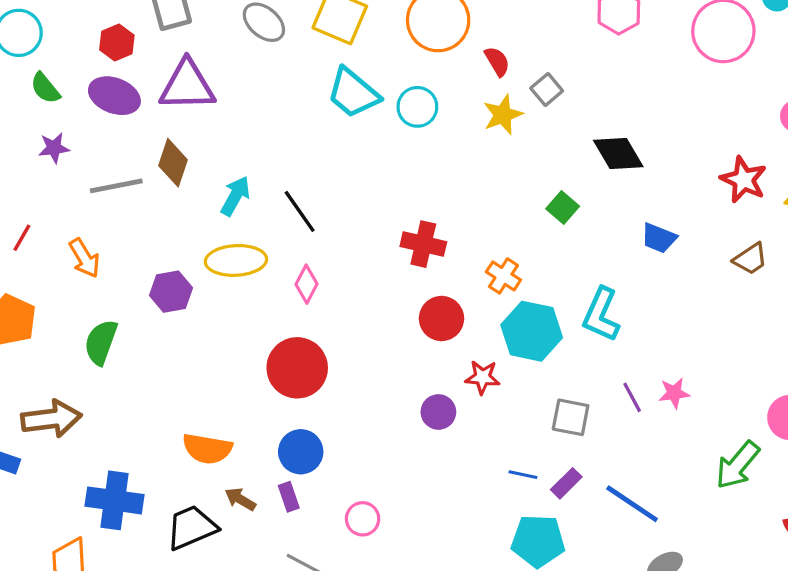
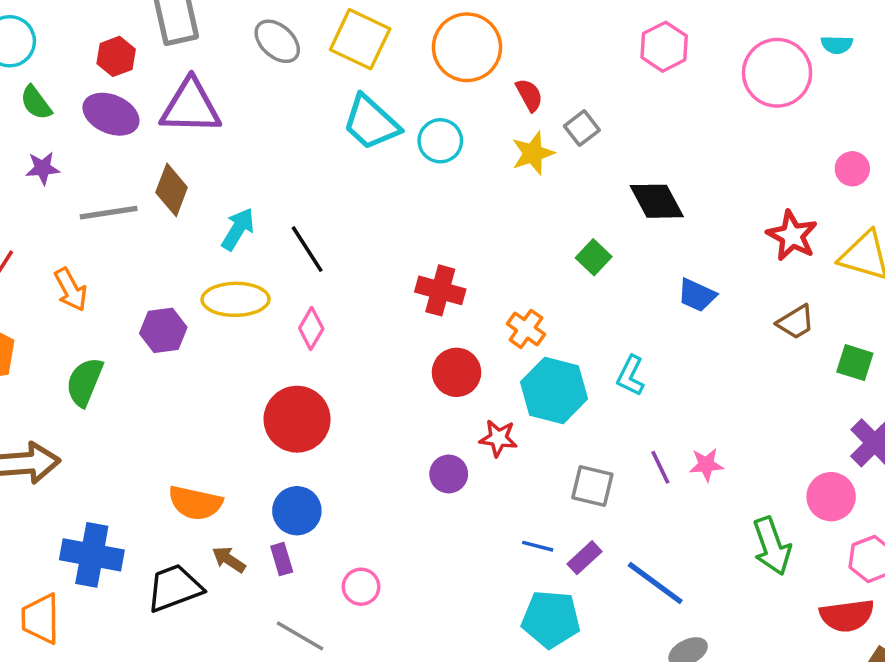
cyan L-shape: (601, 315) -> (631, 376), size x0.7
green arrow: (738, 465) -> (772, 546), turned -62

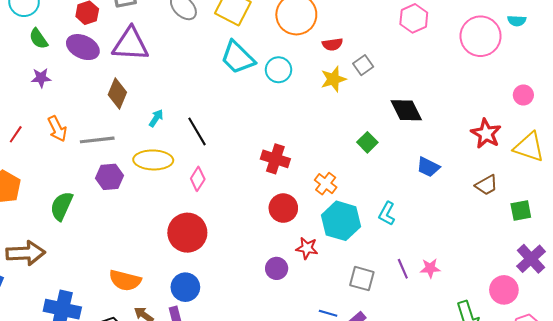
red semicircle: (529, 95) -> (332, 44), turned 108
gray line: (109, 213) -> (97, 140), moved
cyan arrow: (238, 229) -> (156, 118), size x0.7
orange arrow: (71, 290) -> (57, 129), moved
green square: (855, 363) -> (521, 210), turned -30

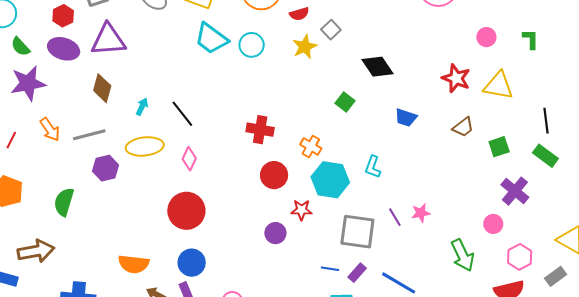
purple star: (41, 78) -> (28, 83), size x1.8
gray square: (362, 279) -> (357, 232), size x1.5
pink circle: (504, 290) -> (493, 224), size x0.7

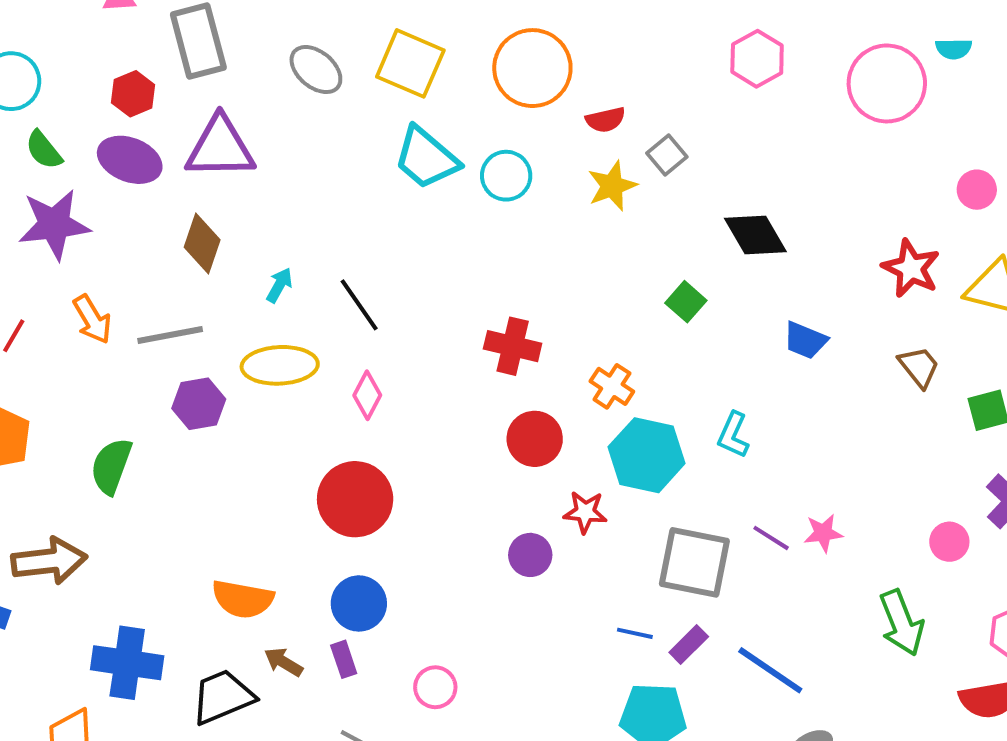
brown trapezoid: (463, 127) -> (919, 367), turned -95
purple line: (395, 217) -> (771, 538), turned -30
pink circle: (493, 224) -> (949, 542), moved

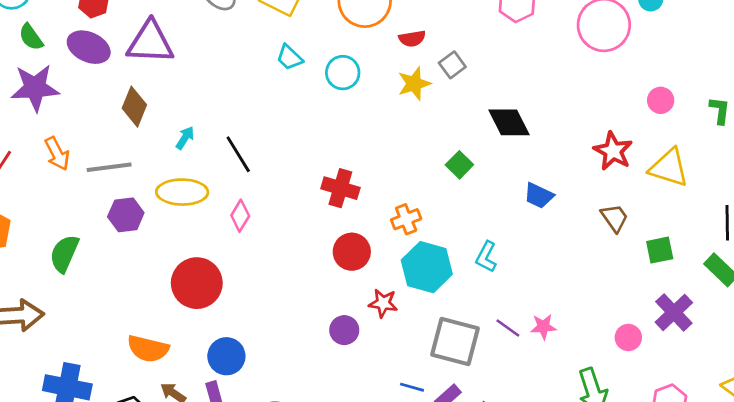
cyan trapezoid: (426, 158) -> (289, 57), size x0.6
orange cross: (612, 386) -> (406, 219), turned 32
red circle: (355, 499) -> (197, 283), moved

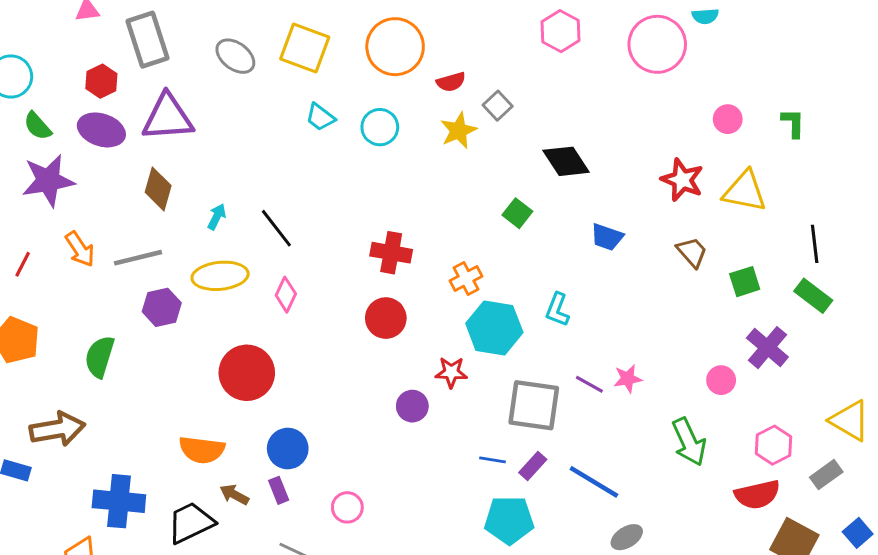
red circle: (352, 252) -> (386, 318), moved

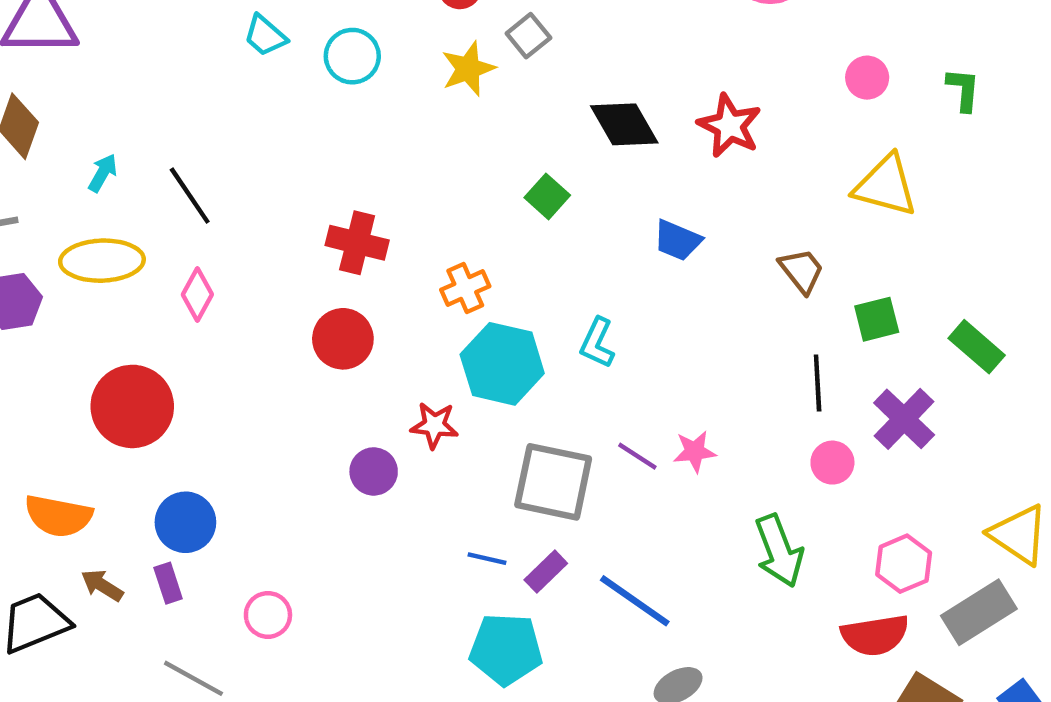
red star: (682, 180) -> (730, 126), moved
black line: (815, 244) -> (818, 383), moved
gray rectangle: (826, 475) -> (979, 612), size x1.5

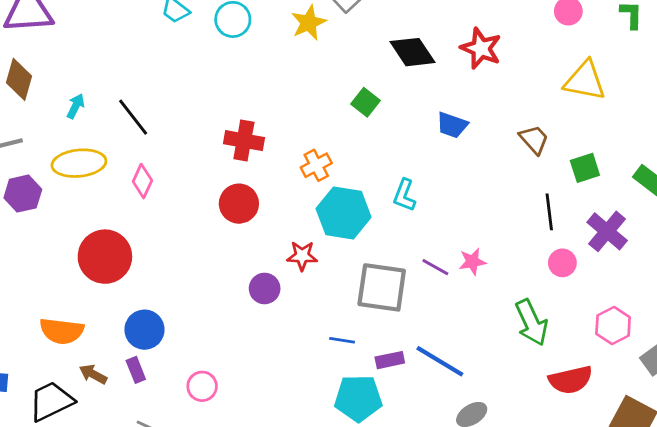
purple rectangle: (546, 572) -> (390, 360), moved, turned 36
red semicircle: (875, 635) -> (571, 380), moved

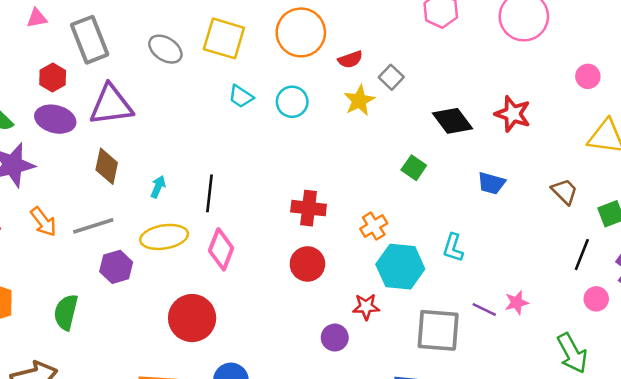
black line: (133, 117) -> (209, 193), turned 48
pink diamond: (142, 181) -> (221, 249), size x1.4
black line: (549, 212) -> (582, 255), turned 32

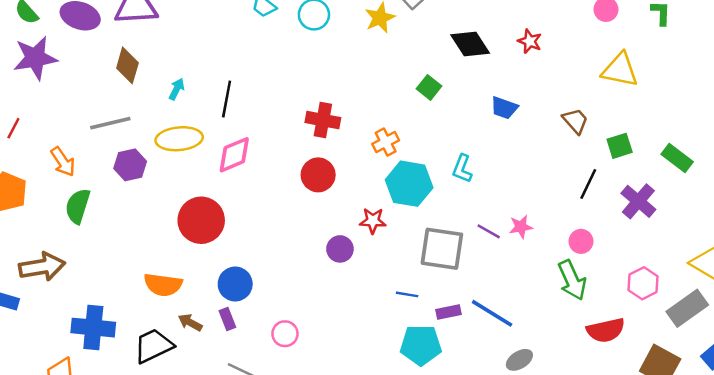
red star: (513, 114) -> (530, 41), size x0.7
orange arrow: (43, 222) -> (63, 162), moved
pink diamond: (221, 249) -> (234, 155), turned 42
pink circle: (596, 299) -> (581, 241), moved

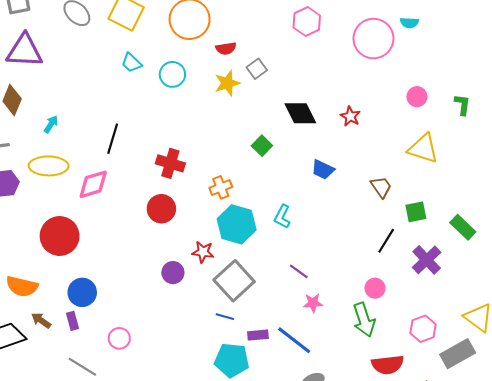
black line: (227, 99) -> (113, 139), moved
pink star: (521, 227) -> (313, 303), moved
gray square: (442, 249) -> (234, 281), moved, turned 33

